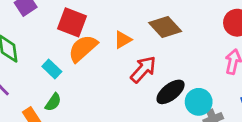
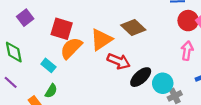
orange triangle: (123, 40) -> (101, 39), size x1.6
red arrow: (143, 69) -> (119, 61), turned 75

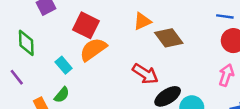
orange triangle: (101, 39) -> (142, 21), moved, size x0.7

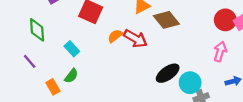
orange semicircle: (93, 49) -> (115, 36), moved, size x0.6
red arrow: (145, 74) -> (135, 39), moved

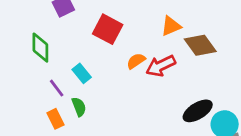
red arrow: (135, 39) -> (161, 66), turned 120
purple line: (30, 61) -> (57, 88), moved
green semicircle: (71, 76) -> (79, 107), turned -63

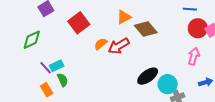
red square: (108, 29) -> (79, 23), turned 30
green diamond: (40, 48) -> (32, 40), turned 70
cyan rectangle: (82, 73) -> (57, 66), moved, turned -72

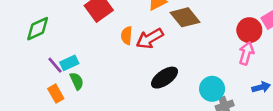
red circle: (198, 28) -> (249, 30), moved
orange semicircle: (101, 44) -> (127, 36), turned -48
black ellipse: (148, 76) -> (165, 78), moved

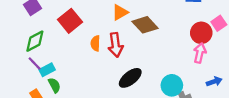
green diamond: (38, 29) -> (35, 41), moved
red arrow: (150, 39) -> (116, 45), turned -65
purple line: (55, 65) -> (35, 64), moved

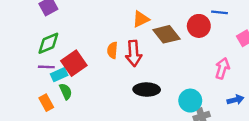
red square: (70, 21) -> (74, 63), moved
red circle: (201, 33) -> (199, 26), moved
purple line: (35, 64) -> (46, 67), turned -48
black ellipse: (130, 78) -> (147, 90), turned 35

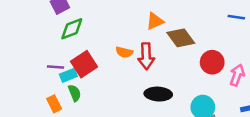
red circle: (199, 26) -> (212, 62), moved
green diamond: (48, 43) -> (72, 29), moved
orange semicircle: (112, 50) -> (124, 52), turned -84

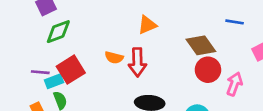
brown diamond: (181, 38) -> (201, 45), moved

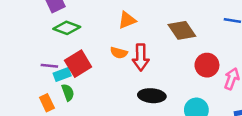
orange triangle: (147, 25) -> (127, 20), moved
green diamond: (58, 32) -> (67, 28), turned 40
brown diamond: (201, 45) -> (182, 30), moved

